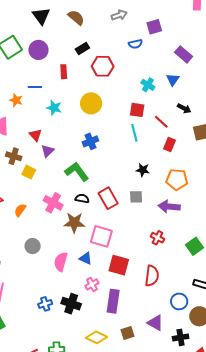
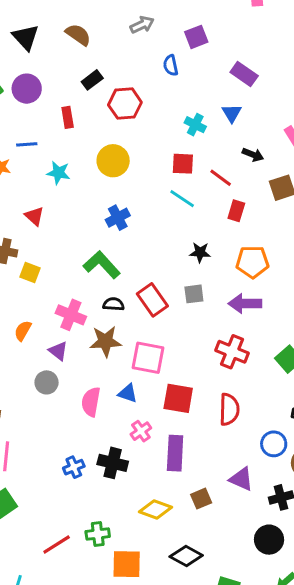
blue semicircle: (135, 44) -> (171, 65), turned 96
cyan line: (134, 133) -> (182, 199), turned -36
purple triangle: (48, 151) -> (58, 351), moved, turned -32
red cross: (157, 238) -> (232, 352), size x1.5

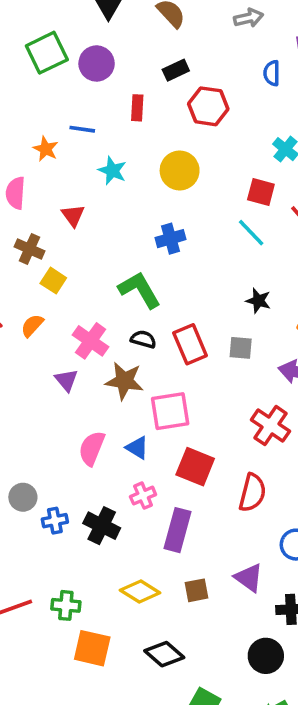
orange semicircle: (23, 331) -> (32, 326), moved
pink square: (148, 358) -> (170, 411), turned -32
gray circle: (47, 382) -> (23, 497), moved

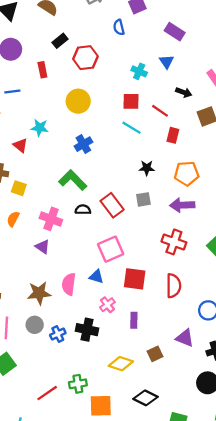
cyan star: (112, 171) -> (40, 128), moved
brown star: (124, 381) -> (39, 293), moved
purple rectangle: (178, 530) -> (134, 320), size x0.6

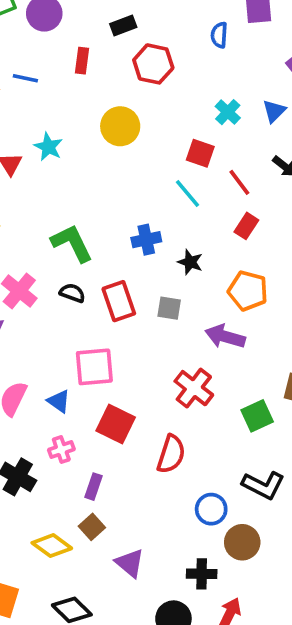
blue cross: (83, 144) -> (146, 240), moved
purple triangle: (185, 338) -> (130, 563), moved
brown square: (155, 354) -> (92, 527), moved, turned -35

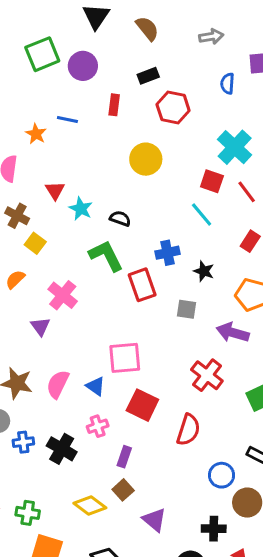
cyan cross: (228, 112) -> (235, 147), size x1.6
cyan star: (48, 147) -> (81, 209), moved
red line: (239, 182) -> (247, 192), moved
black semicircle: (72, 293) -> (120, 219), moved
red rectangle: (119, 301) -> (142, 285), moved

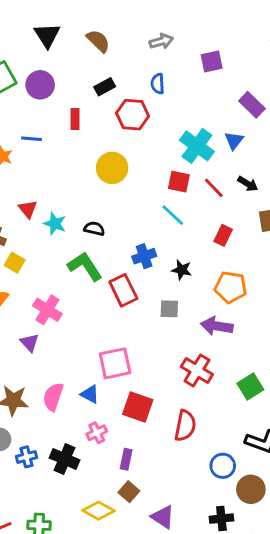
blue semicircle: (227, 84) -> (158, 84), moved

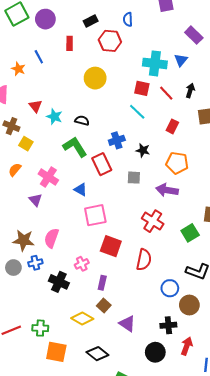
blue line: (31, 139) -> (39, 57), turned 56
cyan cross: (197, 146) -> (155, 63), turned -30
black arrow: (248, 184) -> (190, 91), turned -104
blue triangle: (90, 394) -> (80, 189), moved
blue cross: (26, 457) -> (35, 263), moved

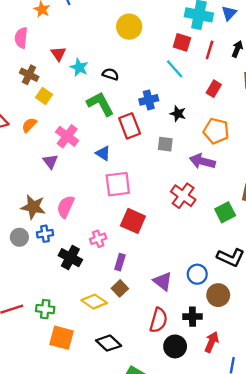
red line: (166, 93) -> (210, 50), turned 56
red semicircle: (144, 260) -> (158, 320), moved
purple triangle: (127, 324) -> (163, 281), moved

